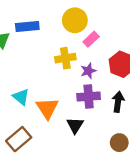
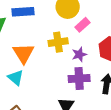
orange triangle: (47, 108) -> (23, 53), moved

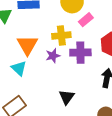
purple star: (79, 54) -> (53, 56), moved
purple cross: (79, 78) -> (80, 53), moved

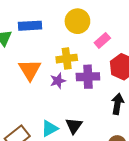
pink rectangle: (86, 20) -> (102, 40), moved
cyan triangle: (19, 68) -> (50, 129), moved, turned 49

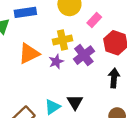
orange triangle: (30, 70) -> (29, 54), turned 40
purple cross: (88, 77) -> (84, 55), turned -30

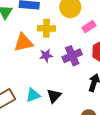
yellow cross: (63, 40) -> (46, 28), moved

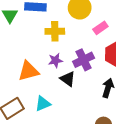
orange triangle: (23, 43) -> (29, 71), moved
black triangle: (54, 96) -> (68, 79), moved, turned -35

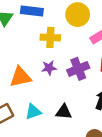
black triangle: (68, 79) -> (64, 112), moved, turned -35

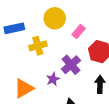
purple star: (49, 68) -> (53, 79), moved

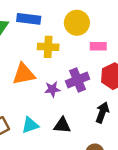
pink rectangle: (79, 32) -> (98, 46), turned 32
orange triangle: (24, 88) -> (24, 74), moved

